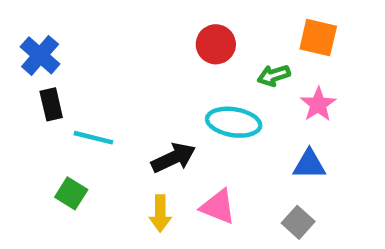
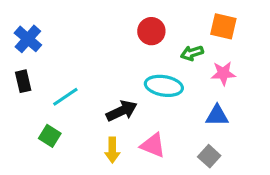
black rectangle: (51, 104) -> (23, 81), moved
pink star: (318, 104) -> (223, 73), turned 30
cyan line: (93, 138) -> (65, 97), turned -48

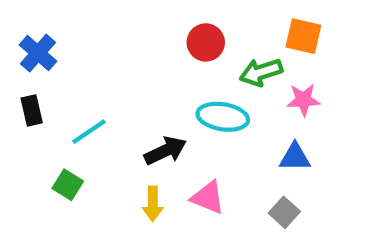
green arrow: (192, 53) -> (261, 72), size x1.4

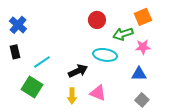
orange square: (303, 36) -> (143, 17), turned -36
green square: (68, 185) -> (32, 87), size x1.5
gray square: (284, 212) -> (142, 100), moved

